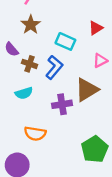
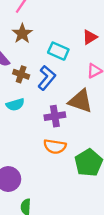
brown triangle: (87, 90) -> (80, 101), turned 50
orange semicircle: (35, 134) -> (55, 146), moved

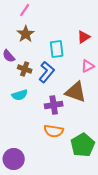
cyan rectangle: (58, 51) -> (57, 49), turned 60

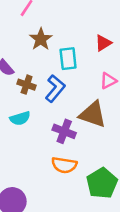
brown star: (26, 34) -> (41, 39), moved
purple cross: (54, 105) -> (64, 131), turned 30

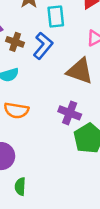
purple cross: (64, 131) -> (70, 113), moved
orange semicircle: (64, 165) -> (16, 110), moved

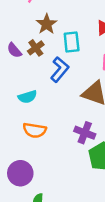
brown cross: (15, 42) -> (36, 48), moved, turned 35

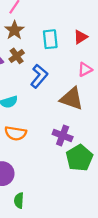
brown star: (47, 24) -> (14, 30), moved
cyan rectangle: (72, 42) -> (50, 39), moved

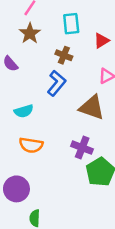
cyan rectangle: (50, 39) -> (71, 24), moved
brown cross: (17, 56) -> (64, 55), moved, turned -32

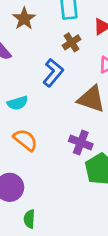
brown cross: (64, 55) -> (72, 42), moved, turned 35
orange semicircle: (31, 145) -> (25, 140), turned -150

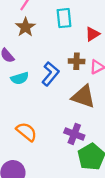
brown cross: (72, 42) -> (77, 61), moved, turned 35
cyan semicircle: (18, 103) -> (20, 78), moved

